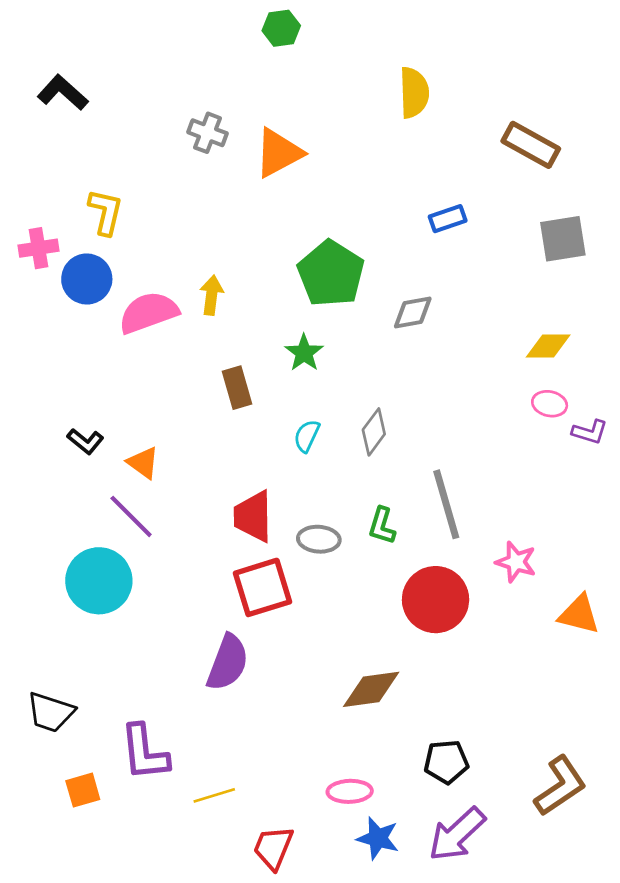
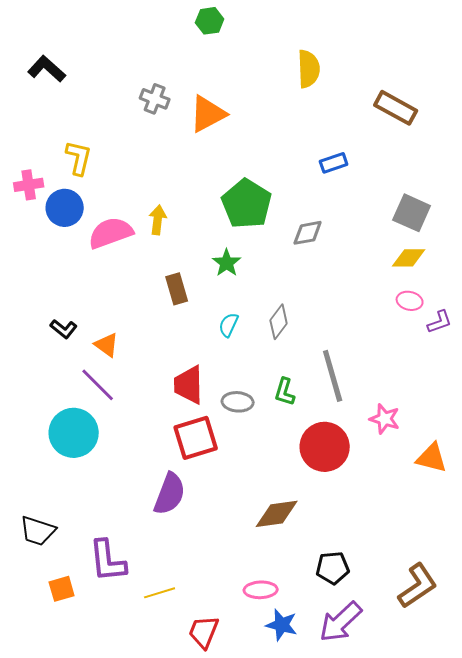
gray square: (563, 239) -> (412, 213), moved, turned 33
purple L-shape: (590, 432) -> (440, 322), turned -36

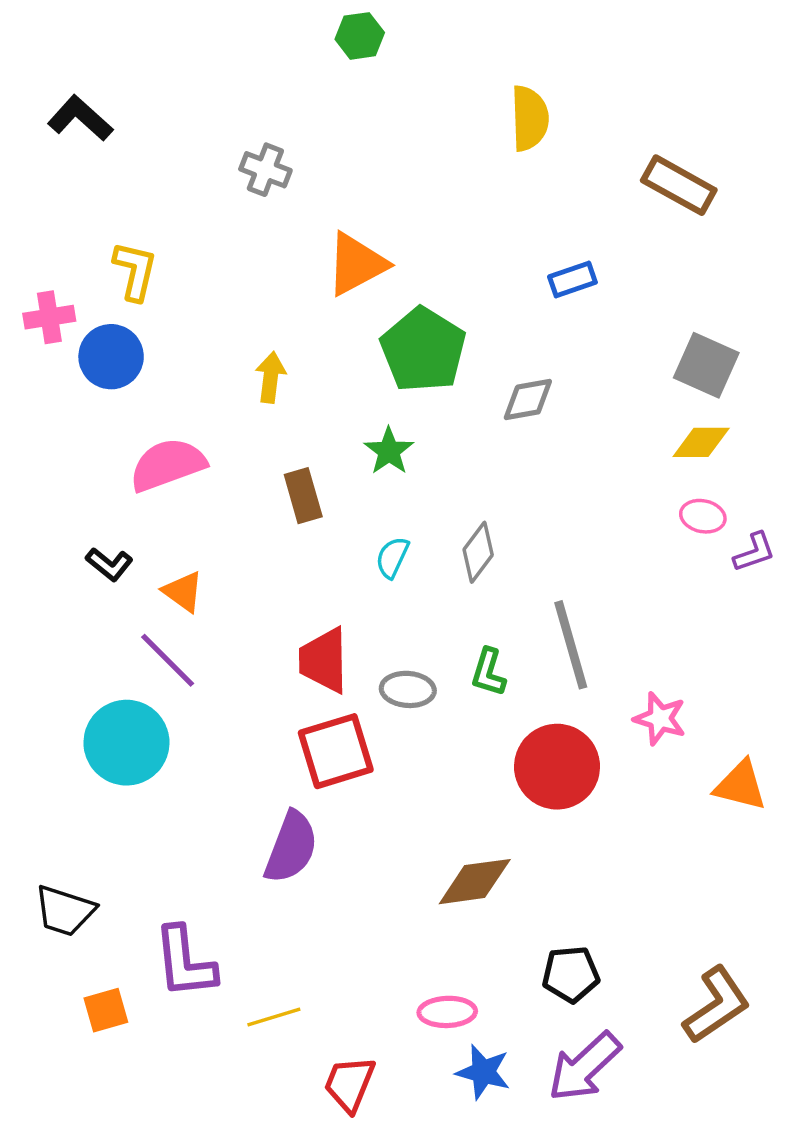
orange triangle: (208, 114) -> (356, 264), moved
pink semicircle: (111, 233) -> (168, 465), moved

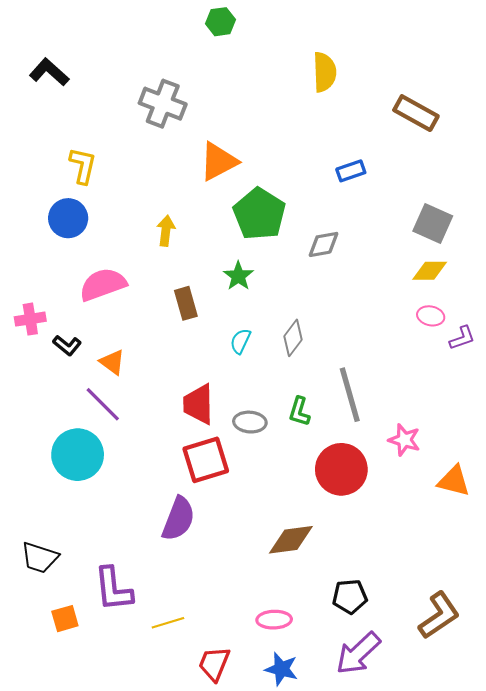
gray cross: (265, 170) -> (163, 104), size x1.5
pink cross: (49, 317) -> (30, 319), moved
blue star: (483, 1072) -> (281, 669), moved

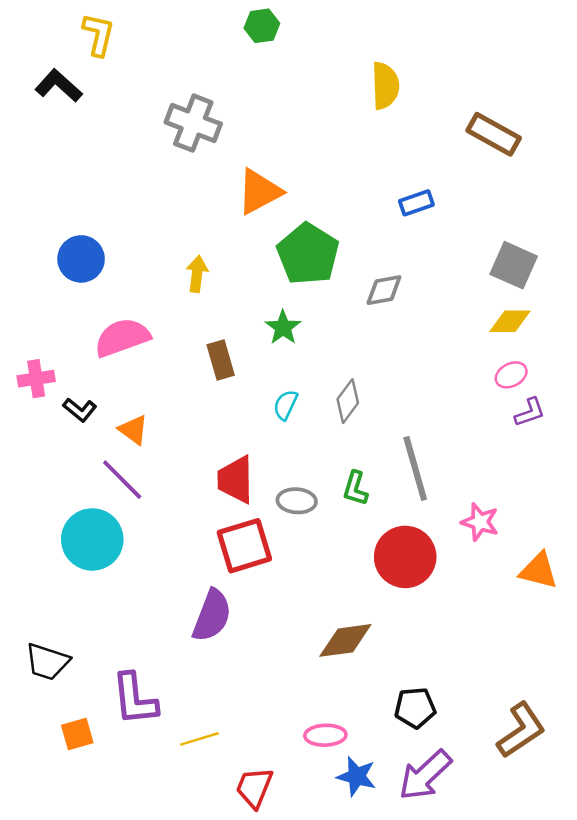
yellow L-shape: (83, 166) -> (98, 35), moved
pink ellipse: (431, 316) -> (511, 375), turned -40
purple L-shape: (462, 338) -> (530, 412), moved
blue star: (281, 669) -> (357, 776), moved

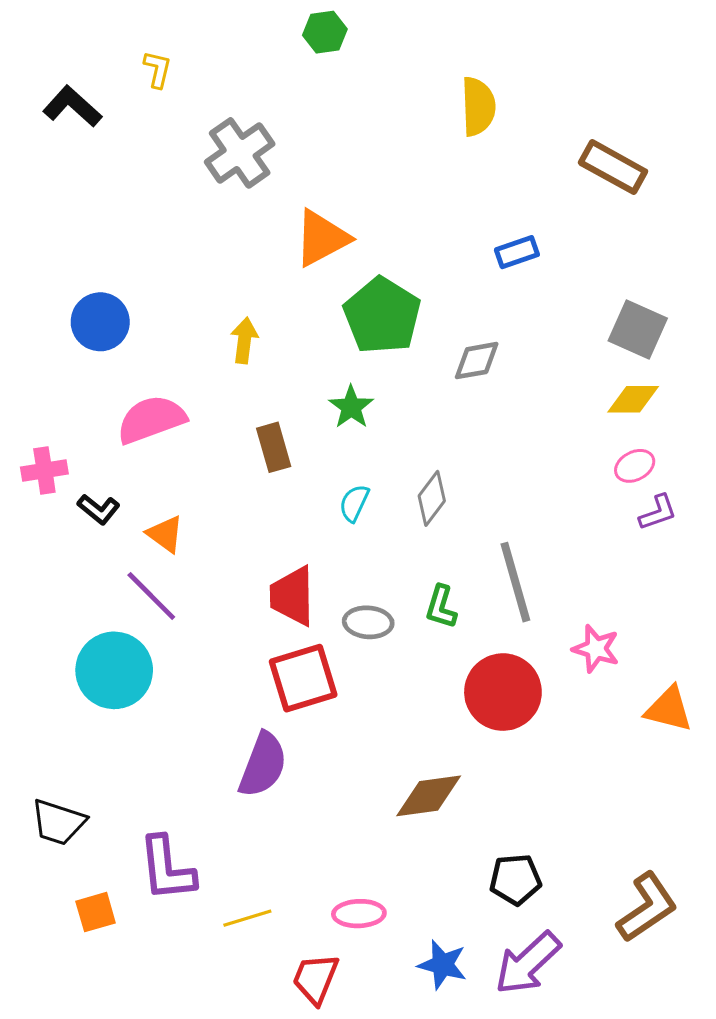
yellow L-shape: (98, 35) -> (158, 69), moved, size x0.7
gray cross: (193, 123) -> (240, 153), turned 34
pink ellipse: (325, 735) -> (359, 914), moved

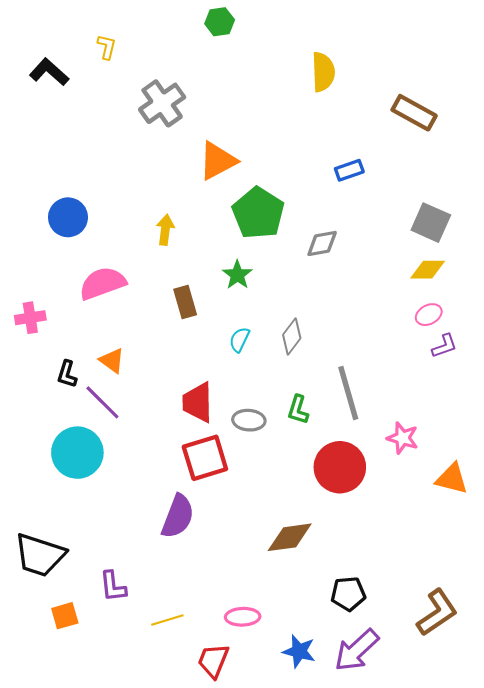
black L-shape: (99, 509) -> (67, 374), moved, turned 68
black trapezoid: (58, 822) -> (40, 555), size x1.4
purple L-shape: (167, 869) -> (113, 586), size x0.7

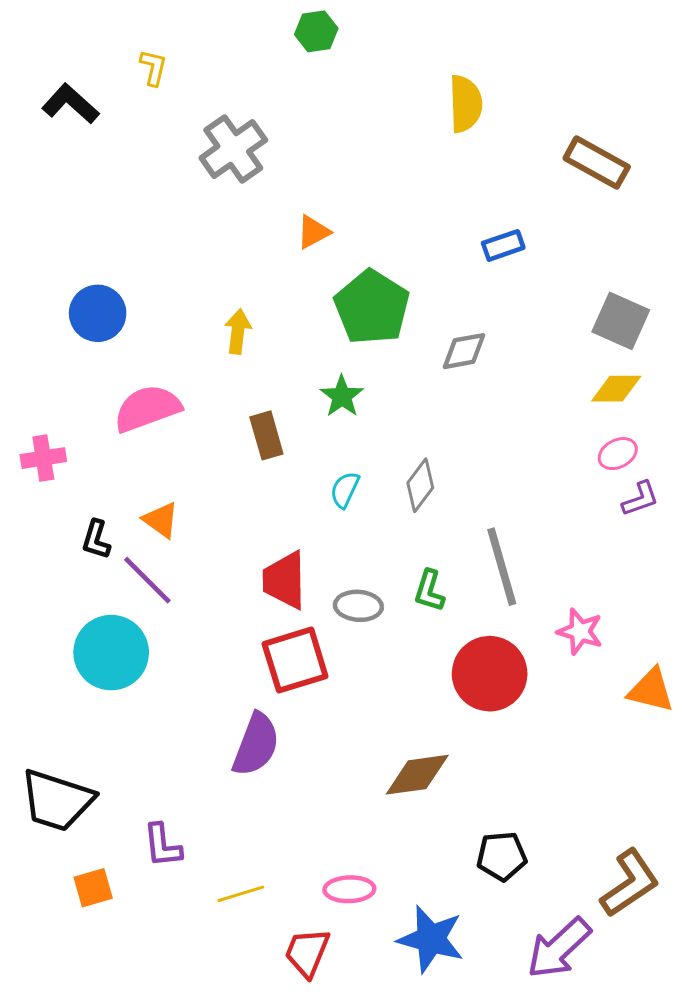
orange triangle: (218, 161) -> (313, 232), size x0.6
purple arrow: (357, 650) -> (559, 948), moved
blue star: (299, 651) -> (431, 939), size x1.4

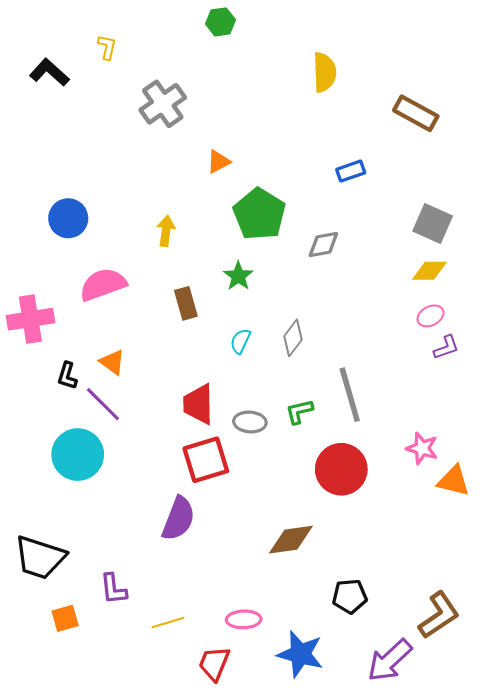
pink cross: (43, 458) -> (30, 319), size x1.5
green L-shape: (429, 591) -> (299, 411), turned 60
pink star: (580, 631) -> (422, 448), moved

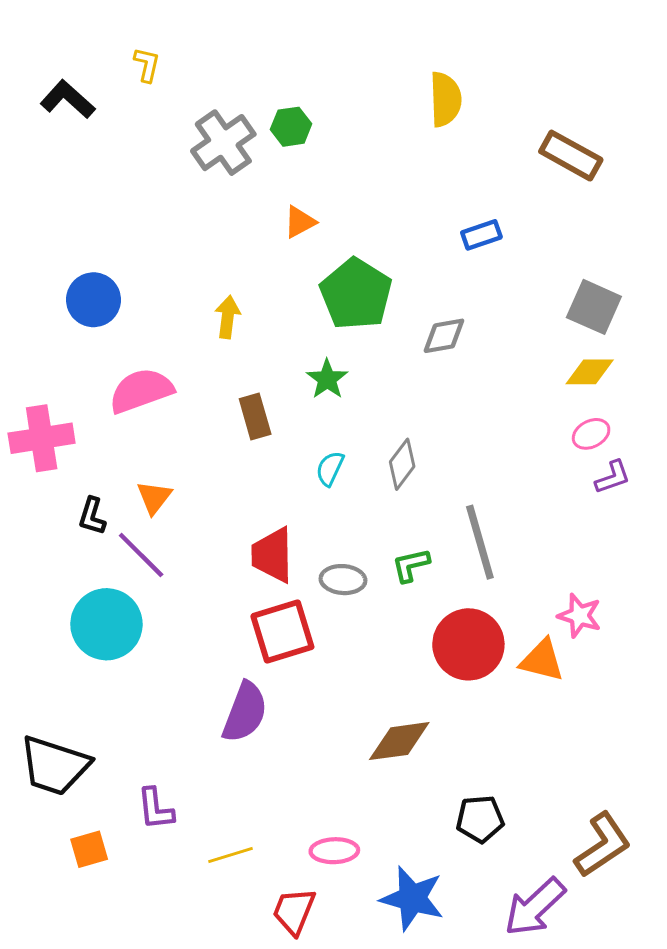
green hexagon: (221, 22) -> (291, 127), moved
orange triangle: (112, 362) -> (154, 497), turned 32
orange triangle: (454, 481) -> (542, 660), moved

